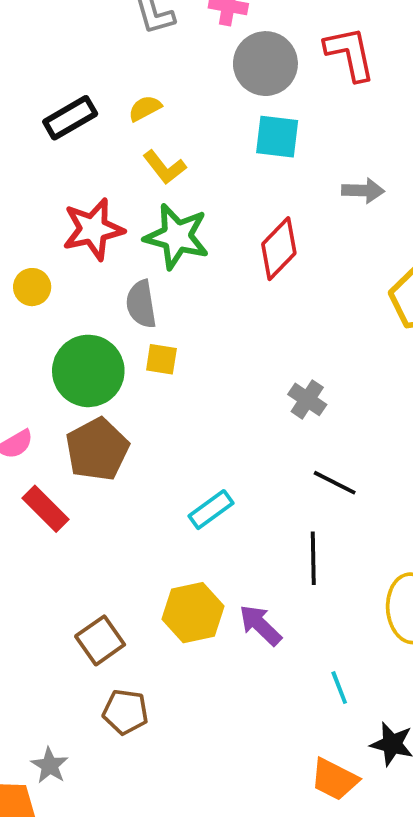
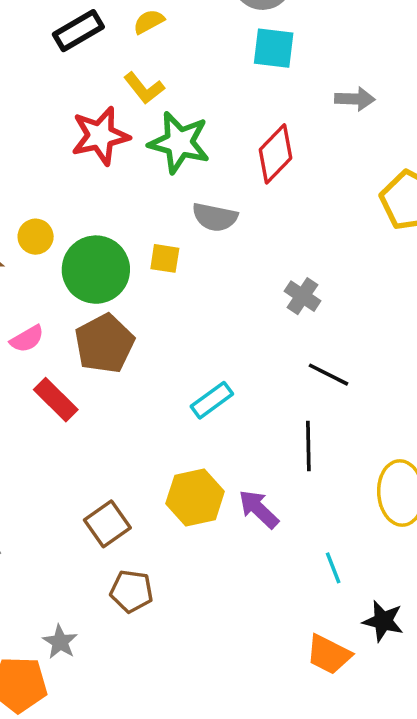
yellow L-shape: (164, 167) -> (144, 88), moved
yellow circle: (32, 287) -> (36, 237), moved
gray semicircle: (141, 304) -> (215, 217), moved, turned -69

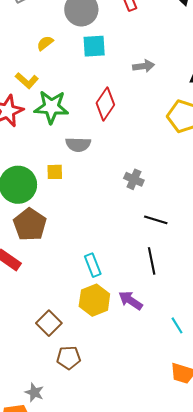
yellow semicircle: (149, 22) -> (45, 43), moved
cyan rectangle: (212, 400) -> (93, 265), moved, turned -65

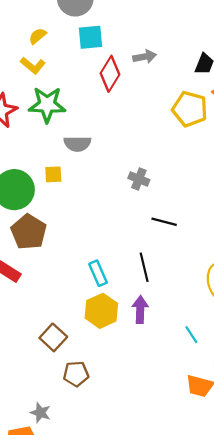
yellow L-shape: (27, 81) -> (33, 65), moved
red diamond: (105, 104) -> (110, 74), moved
black line: (152, 261) -> (144, 267), moved
purple arrow: (130, 300) -> (140, 310), turned 60

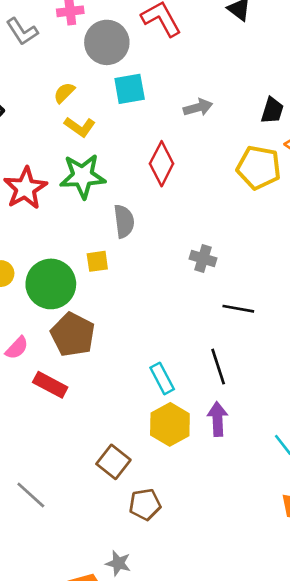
yellow L-shape: (33, 65) -> (80, 127), moved
red diamond: (110, 74) -> (162, 164), moved
gray semicircle: (77, 144) -> (124, 221), turned -92
gray star: (40, 413) -> (118, 563), moved

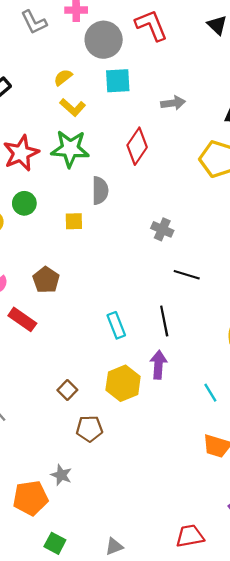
green circle: (51, 284) -> (24, 203), moved, size x0.6
brown pentagon: (73, 335) -> (46, 280), size x0.7
yellow hexagon: (170, 424) -> (123, 383), moved
brown square: (113, 462) -> (67, 390), size x0.7

